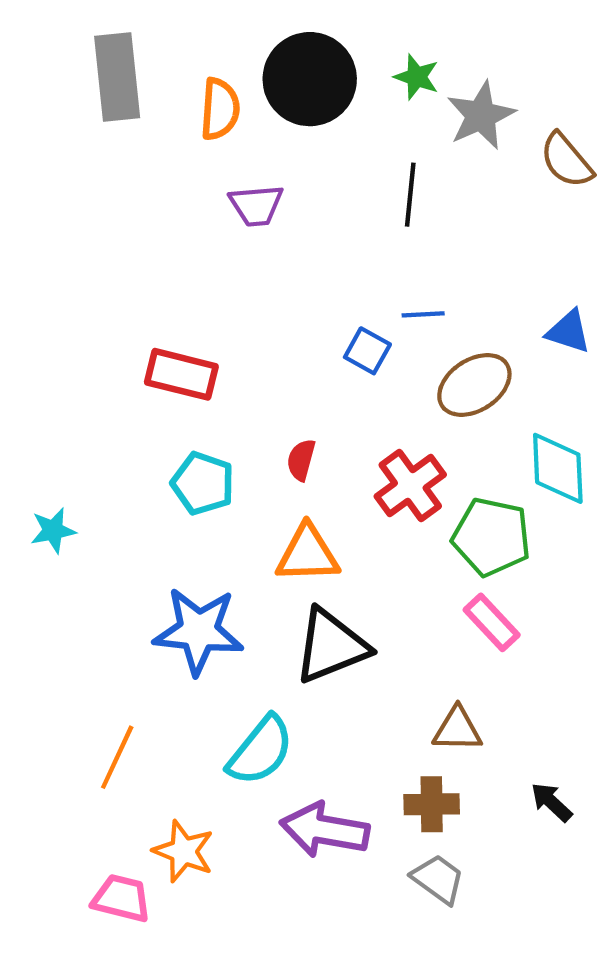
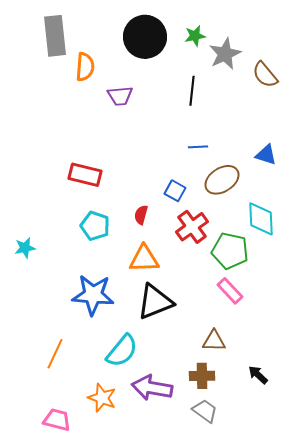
green star: (417, 77) -> (195, 36), turned -30
orange semicircle: (220, 109) -> (85, 67), moved
blue square: (367, 351) -> (175, 191), moved
orange star: (184, 851) -> (102, 398), moved

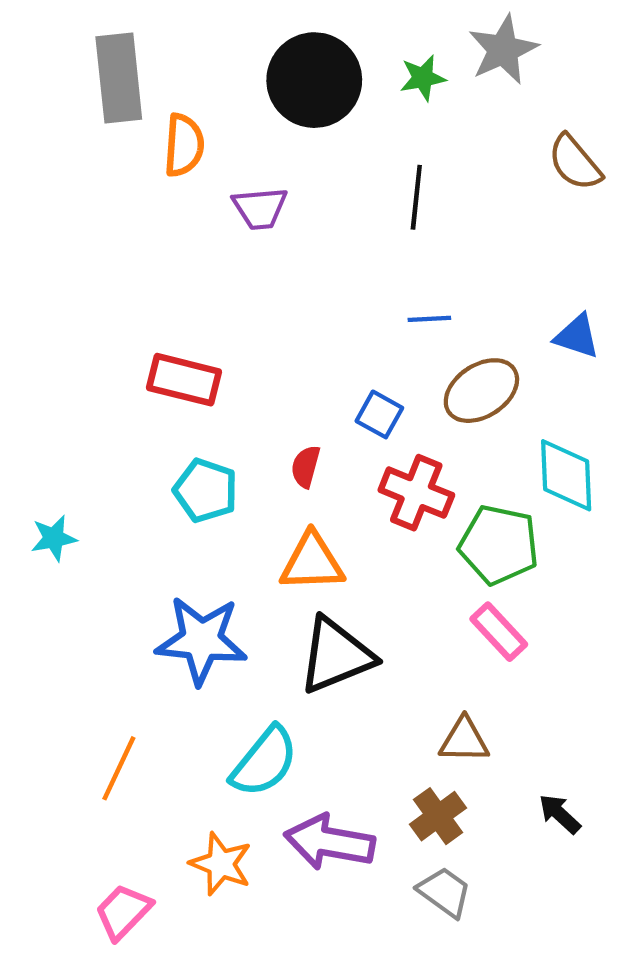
gray star: (225, 54) -> (503, 50), moved
red cross: (192, 227) -> (416, 493), turned -32
brown cross: (202, 376) -> (438, 816), turned -35
pink trapezoid: (57, 420) -> (123, 912), turned -60

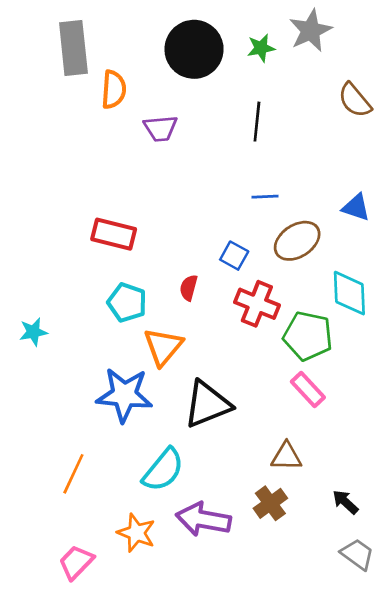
orange triangle: (312, 562) -> (163, 347), moved, turned -48
gray trapezoid: (445, 892) -> (357, 554), moved

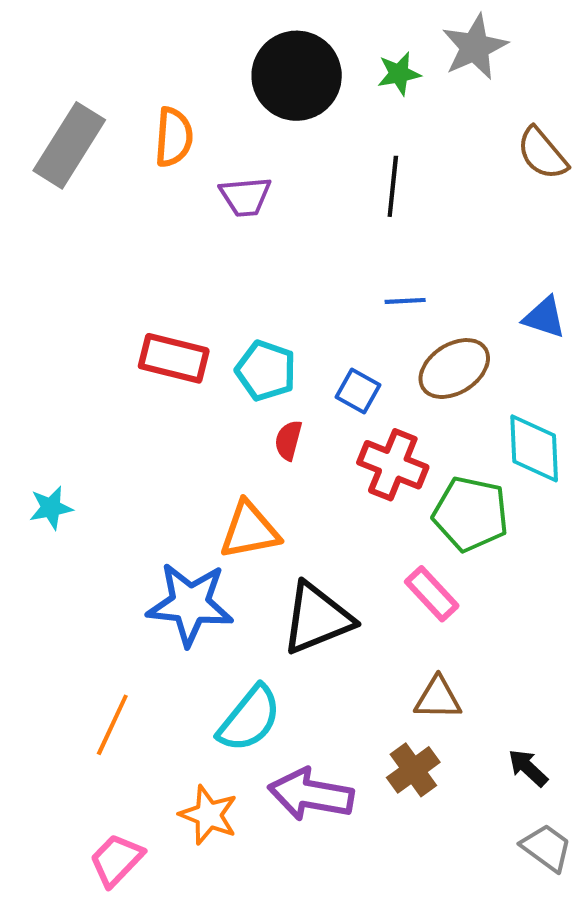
gray rectangle: (73, 48) -> (69, 145), moved, turned 38
cyan pentagon: (127, 302) -> (266, 371), moved
orange triangle: (163, 347) -> (249, 530), turned 39
pink rectangle: (308, 389) -> (432, 594), moved

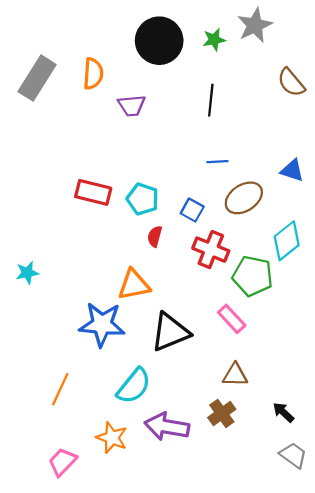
cyan diamond: (534, 448) -> (287, 241), turned 54

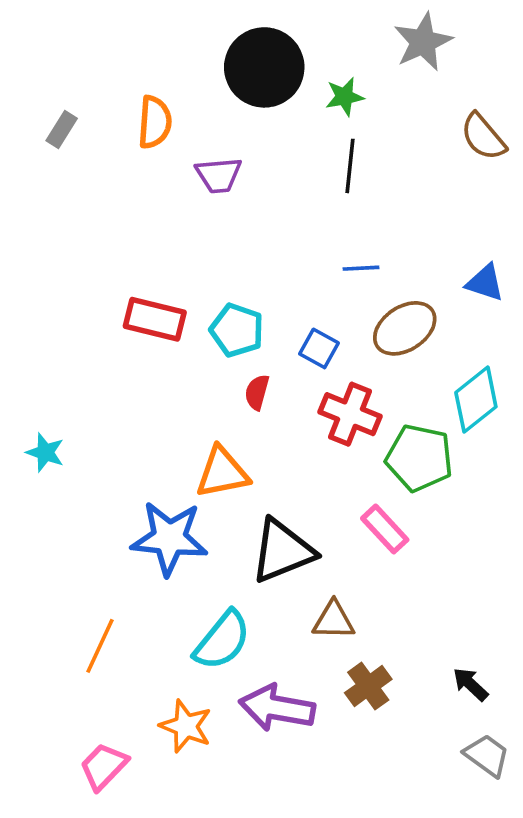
green star: (214, 40) -> (345, 97), moved
gray rectangle: (37, 78) -> (62, 129), size x0.5
cyan star: (27, 273) -> (45, 452), turned 30
brown triangle: (235, 375) -> (334, 620), moved

